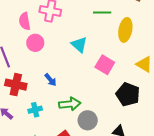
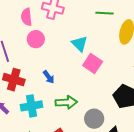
pink square: (105, 65) -> (93, 64), moved
cyan cross: (35, 110) -> (32, 106), size x1.5
gray circle: (88, 120) -> (94, 119), moved

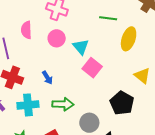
pink semicircle: (27, 17) -> (26, 30), moved
pink circle: (36, 39) -> (57, 38), moved

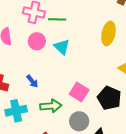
green line: (108, 18) -> (57, 19), moved
pink square: (92, 68) -> (79, 92), moved

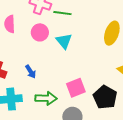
pink square: (79, 92) -> (76, 88), turned 30

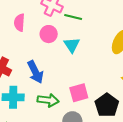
blue arrow: (31, 72) -> (35, 72), size x1.6

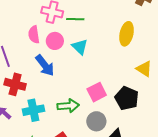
pink semicircle: (19, 23) -> (34, 35), moved
blue arrow: (35, 72) -> (45, 65), moved

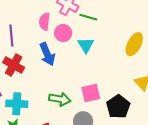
cyan cross: (33, 110) -> (17, 104), moved

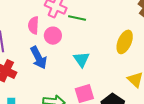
cyan triangle: (86, 45) -> (82, 59), moved

